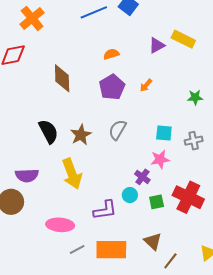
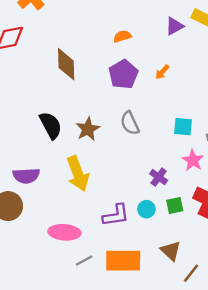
gray semicircle: (117, 130) -> (130, 123), turned -55
pink star: (160, 159) -> (193, 160), moved, turned -30
cyan circle: (130, 195) -> (146, 209), moved

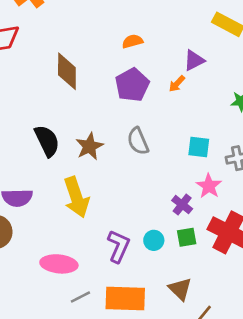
purple triangle: (174, 26) -> (194, 60), moved
purple cross: (159, 177) -> (182, 205), moved
purple L-shape: (116, 215) -> (119, 246), turned -60

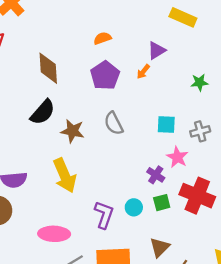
black semicircle: (47, 141) -> (43, 112), moved, turned 72
brown star: (89, 146) -> (72, 131), turned -30
brown triangle: (180, 289) -> (160, 247), turned 35

